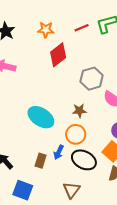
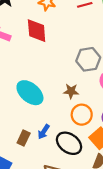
red diamond: (58, 55) -> (37, 31), moved, turned -65
orange circle: (76, 134) -> (82, 115), moved

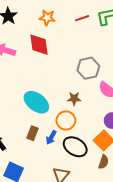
orange circle: (82, 115) -> (66, 120), moved
brown rectangle: (24, 138) -> (33, 133), moved

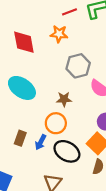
orange star: (47, 18) -> (59, 34), moved
cyan ellipse: (36, 102) -> (22, 88), moved

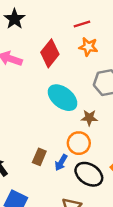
red line: (70, 12) -> (82, 24), moved
red diamond: (24, 42) -> (50, 53), turned 45
cyan ellipse: (22, 88) -> (63, 98), moved

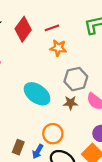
red diamond: (50, 53) -> (23, 29), moved
brown star: (89, 118) -> (71, 103), moved

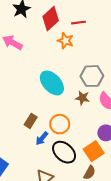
orange star: (58, 48) -> (65, 41), moved
brown rectangle: (18, 147) -> (31, 121), moved

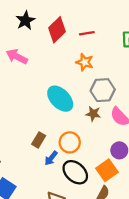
orange star: (65, 41) -> (85, 62), moved

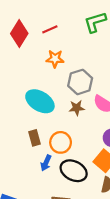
brown rectangle: (39, 140) -> (34, 138), moved, turned -32

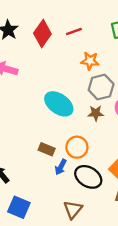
orange star: (55, 59) -> (90, 61), moved
brown rectangle: (34, 138) -> (47, 149), moved, turned -56

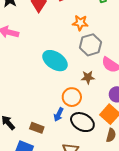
brown star: (96, 113) -> (88, 77), moved
brown rectangle: (47, 149) -> (37, 128), moved

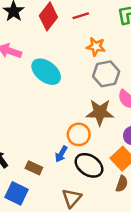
cyan ellipse: (55, 61) -> (46, 72), moved
brown star: (88, 77) -> (100, 112), size x1.6

